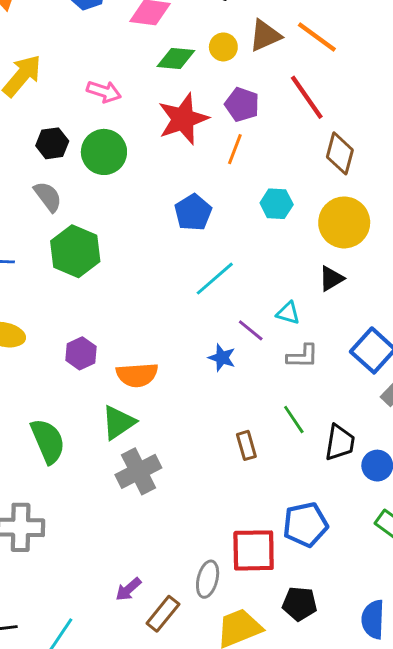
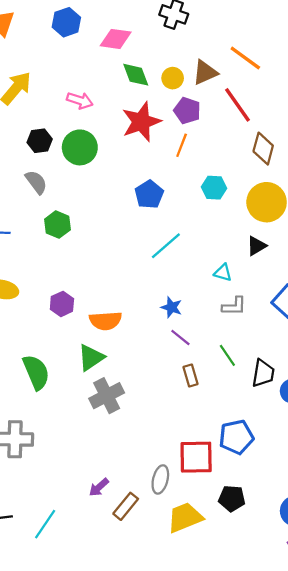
brown triangle: (265, 35) -> (205, 73), moved
yellow circle: (223, 47) -> (173, 78), moved
green diamond: (176, 58) -> (136, 75), turned 64
green hexagon: (75, 251) -> (57, 225), size x0.7
purple line: (251, 330) -> (180, 337), moved

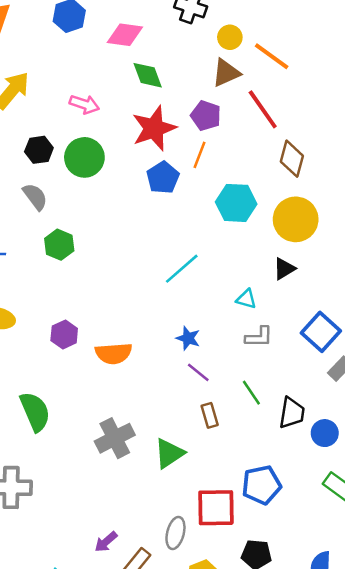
yellow circle: (173, 78) -> (230, 37), moved
cyan hexagon: (214, 188) -> (236, 203), size x1.4
blue pentagon: (149, 194) -> (163, 178), moved
green triangle: (91, 358) -> (169, 453), moved

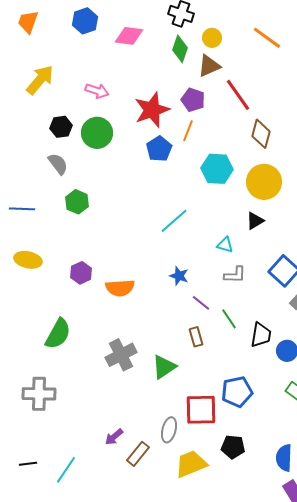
orange line: (272, 56) -> (267, 38), moved
green diamond: (148, 75) -> (180, 49), moved, turned 40
purple line: (198, 372) -> (201, 303), moved
green semicircle: (35, 412) -> (58, 334), turned 52

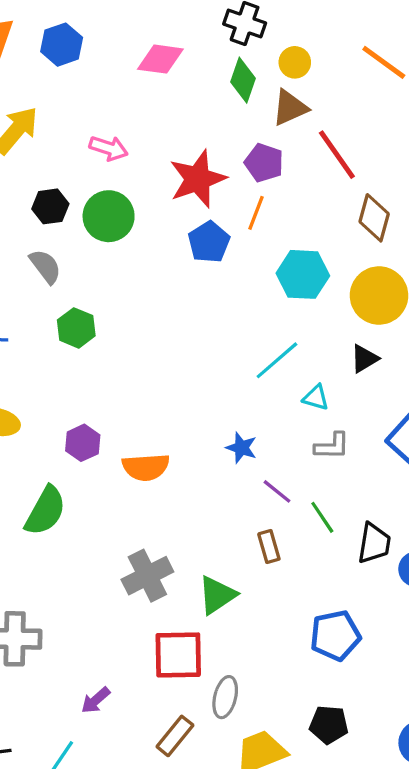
blue hexagon: (85, 21) -> (62, 45), moved
cyan line: (174, 221) -> (277, 360), moved
green semicircle: (58, 334) -> (45, 511), moved
red square: (201, 410) -> (178, 655), moved
purple arrow: (114, 437) -> (96, 700), moved

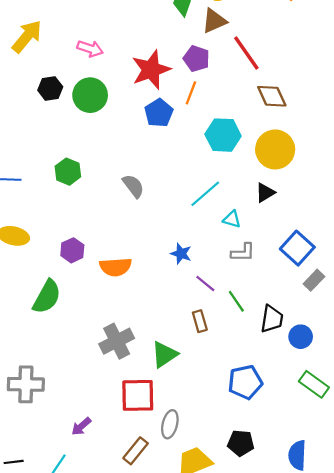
brown diamond: (374, 218) -> (272, 96), turned -40
gray semicircle: (45, 266) -> (133, 186), moved

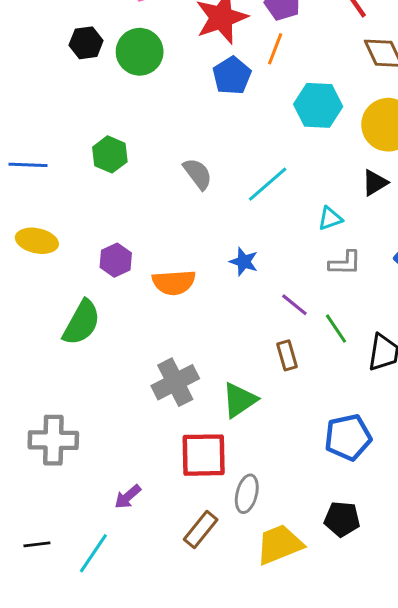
cyan line: (205, 194) -> (268, 184), moved
cyan triangle: (232, 219) -> (330, 218), turned -36
blue star: (181, 254) -> (244, 262), moved

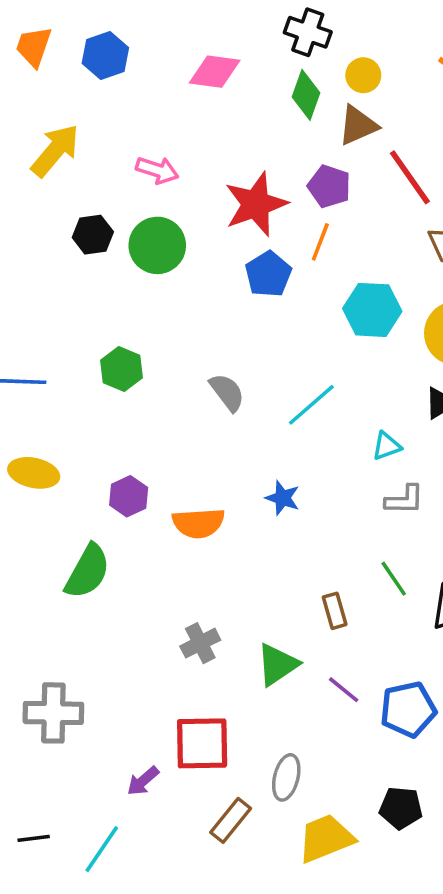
purple line: (294, 305) -> (344, 690), moved
gray cross: (175, 382) -> (200, 643), size x0.7
red square: (204, 455) -> (202, 743), moved

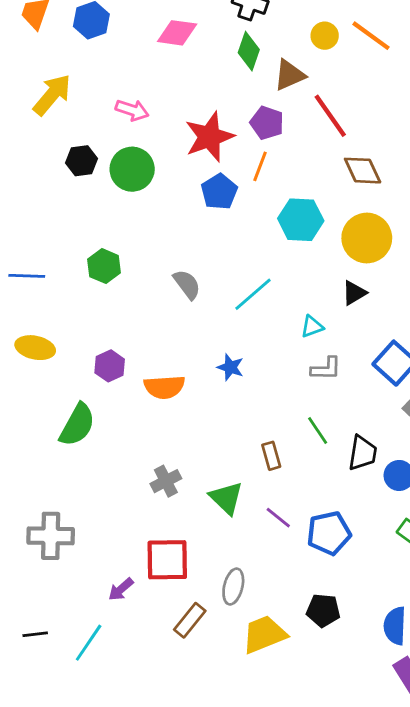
yellow circle: (363, 75) -> (325, 36), moved
green triangle: (277, 665) -> (226, 498), turned -42

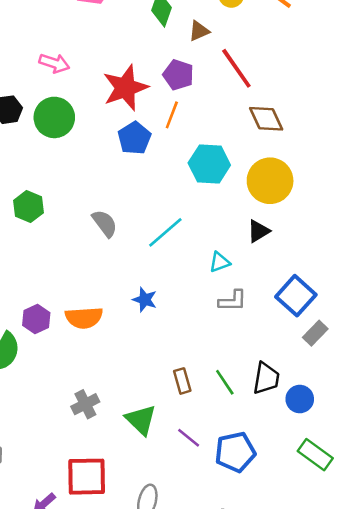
brown triangle: (289, 75) -> (199, 31), size x0.7
purple hexagon: (110, 366) -> (36, 319), moved
green line: (318, 431) -> (225, 382), moved

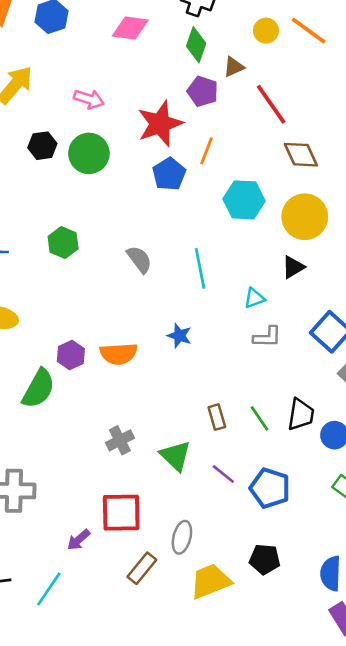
purple pentagon: (178, 75) -> (203, 91), moved
cyan line: (165, 232) -> (200, 268), turned -60
blue pentagon: (235, 452) -> (270, 488), turned 30

